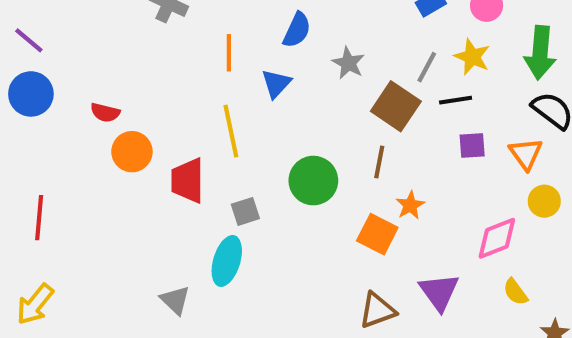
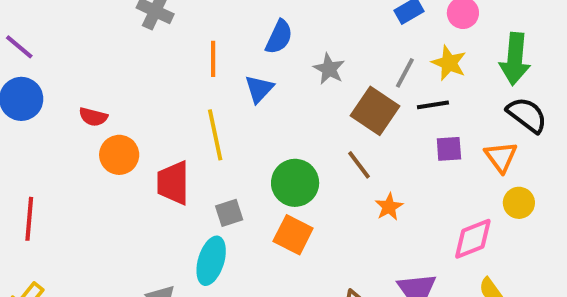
brown line: (379, 162) -> (359, 165), turned -48
orange square: (377, 234) -> (293, 235), moved

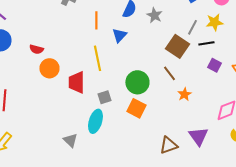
yellow star: (449, 63) -> (214, 22), turned -30
gray star: (329, 69) -> (154, 15), moved
purple square: (449, 149) -> (214, 65), turned 32

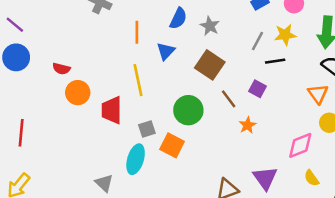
brown square: (177, 46) -> (210, 65), moved
purple square: (214, 65) -> (258, 89), moved
orange square: (136, 108) -> (172, 145), moved

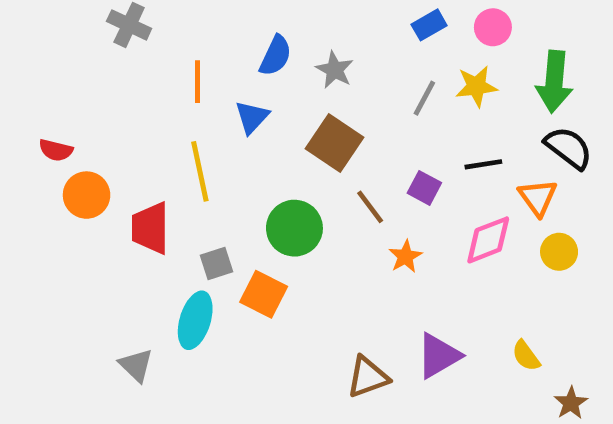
black line: (275, 61) -> (483, 164), moved
pink diamond: (300, 145) -> (488, 240), moved
purple triangle: (265, 178) -> (439, 356), turned 36

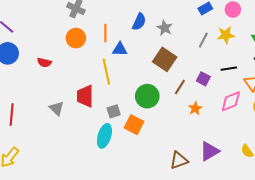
blue triangle: (252, 117) -> (120, 49), moved, turned 49
orange circle: (87, 195) -> (76, 38), moved
brown line: (370, 207) -> (180, 87), turned 70
gray triangle: (136, 365) -> (57, 108), moved

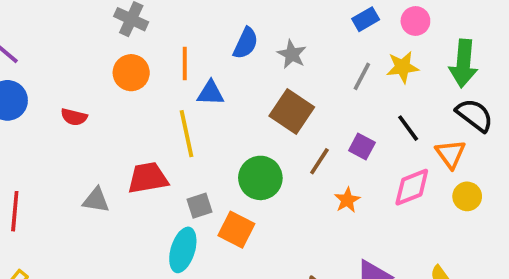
black line: (229, 69) -> (408, 128), turned 63
red trapezoid: (85, 96) -> (148, 178), turned 80
gray triangle: (57, 108) -> (96, 200), turned -35

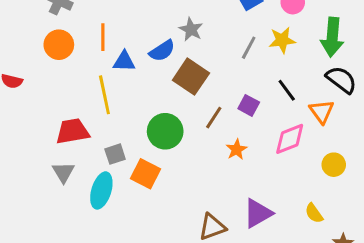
blue semicircle: (246, 43) -> (162, 51), moved, turned 32
yellow circle: (467, 196) -> (334, 165), moved
gray triangle: (96, 200) -> (63, 172), moved, turned 50

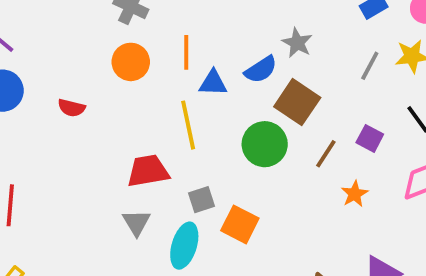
green circle: (165, 131) -> (265, 144), moved

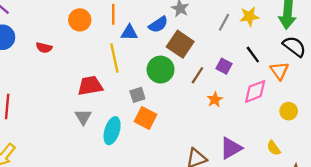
gray square: (202, 200) -> (137, 95), moved

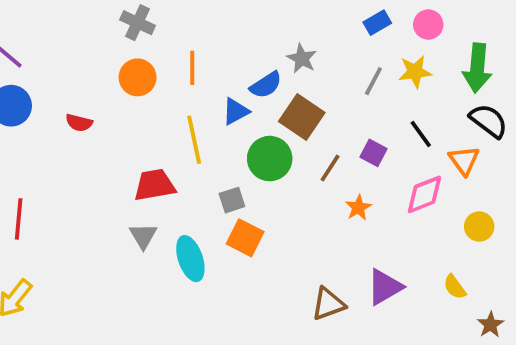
blue triangle: (129, 33) -> (236, 111), moved, turned -30
cyan ellipse: (112, 131) -> (190, 259), turned -36

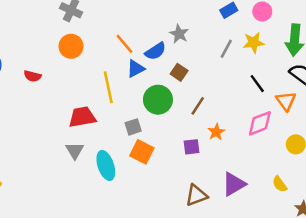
orange line: (192, 68) -> (124, 44), moved, turned -40
brown square: (302, 117) -> (179, 72), size x0.6
purple square: (373, 153) -> (191, 147), moved, turned -35

